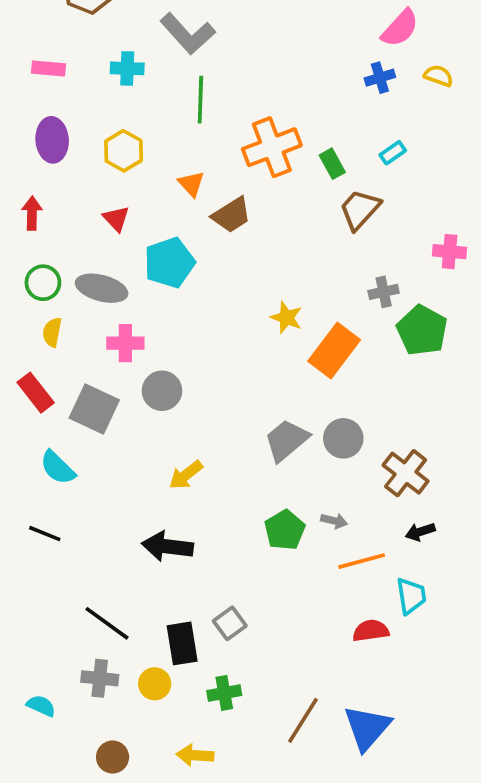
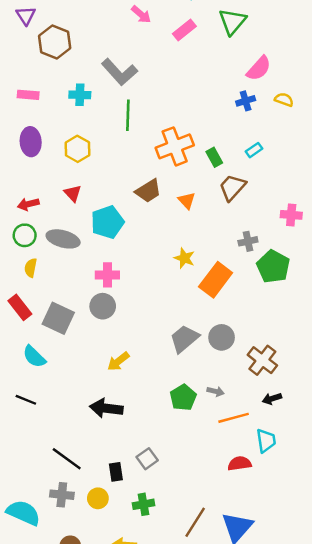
orange triangle: (191, 184) -> (187, 201), moved
red arrow: (32, 213) -> (28, 204), moved, turned -105
pink cross: (125, 343) -> (107, 275), moved
black rectangle: (182, 643) -> (116, 472), size x0.7
cyan semicircle: (41, 706) -> (23, 513), size x1.8

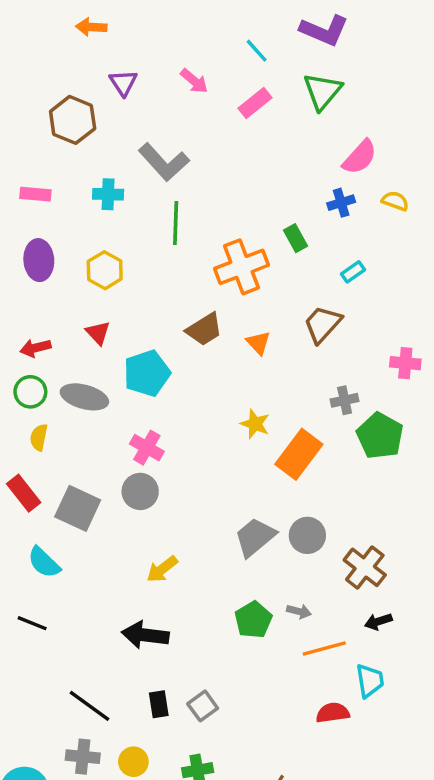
purple triangle: (26, 16) -> (123, 83), moved
green rectangle: (214, 157) -> (296, 238), moved
pink cross: (107, 275) -> (147, 448), turned 30
black rectangle: (116, 472) -> (159, 704), moved

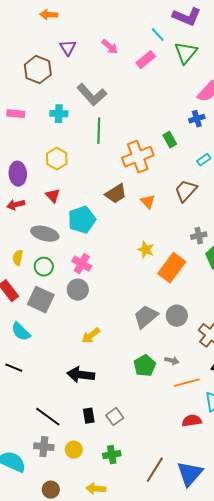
cyan line: (257, 51) -> (158, 35), moved
purple ellipse: (39, 260) -> (18, 174), moved
green circle: (30, 392) -> (44, 267), moved

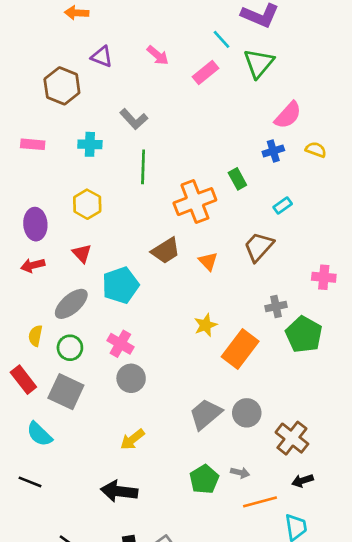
purple triangle: (68, 48) -> (102, 57), turned -36
gray L-shape: (92, 95) -> (134, 119), size x0.7
gray ellipse: (45, 234) -> (71, 304), turned -56
yellow star: (146, 250) -> (206, 325), turned 30
gray circle: (78, 290) -> (131, 378), moved

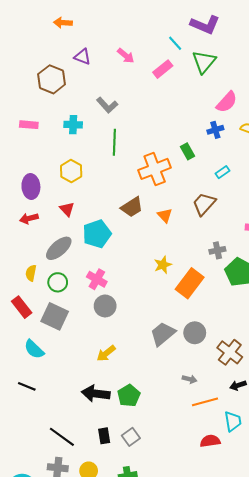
green pentagon: (204, 479) -> (129, 396), moved

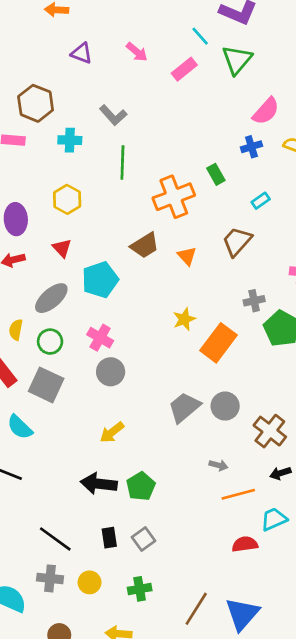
brown hexagon: (52, 79) -> (36, 103), moved
cyan trapezoid: (233, 421) -> (274, 519), turned -105

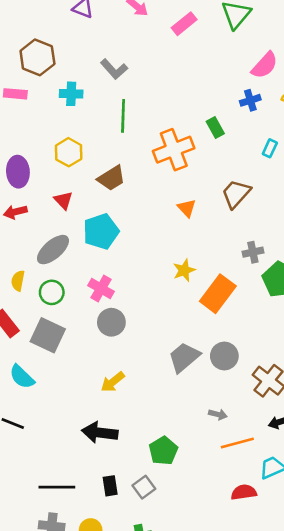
cyan rectangle: (261, 201) -> (270, 148), moved, turned -30
brown trapezoid: (145, 245) -> (111, 178), moved
green pentagon: (141, 486) -> (163, 451), moved
black line: (55, 539) -> (57, 487), turned -36

